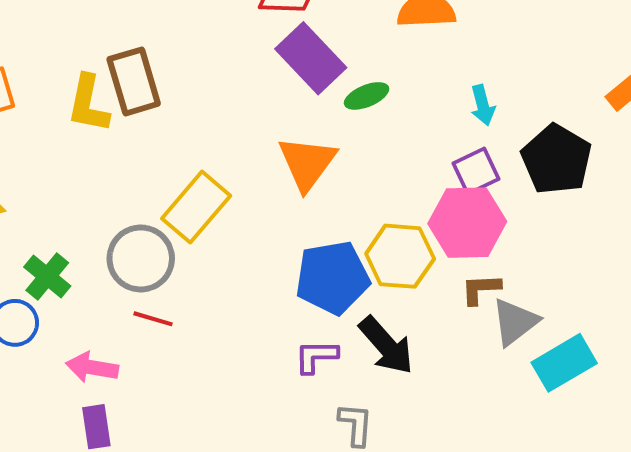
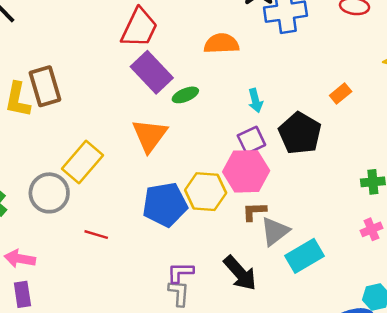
red line: (153, 319) -> (96, 235), moved
black arrow: (386, 345) -> (240, 273), moved
purple L-shape: (316, 356) -> (180, 272), moved

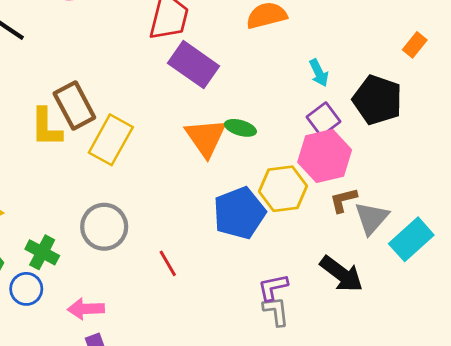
green ellipse: (185, 95) -> (240, 128), moved, turned 50
yellow rectangle: (83, 162) -> (111, 140), moved
red line: (96, 235) -> (168, 263), turned 55

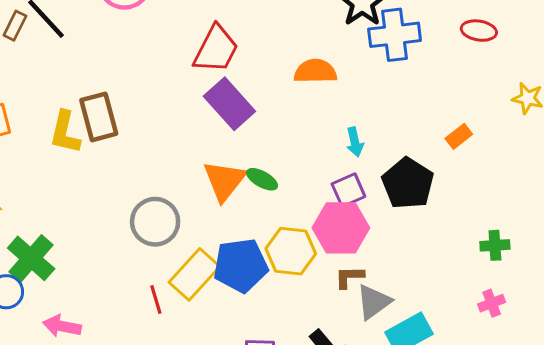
yellow rectangle: (111, 140) -> (194, 274), moved
gray circle: (104, 227) -> (155, 222), moved
green cross: (42, 252) -> (31, 258), size x1.4

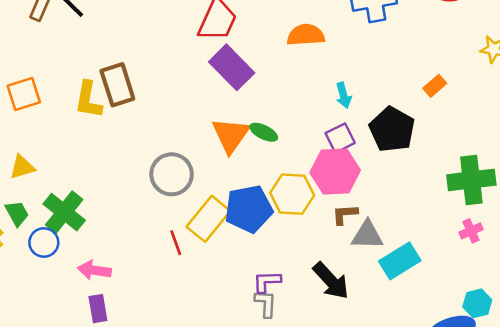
green cross: (495, 245) -> (471, 180), size x1.8
gray triangle: (374, 302) -> (367, 235), turned 40

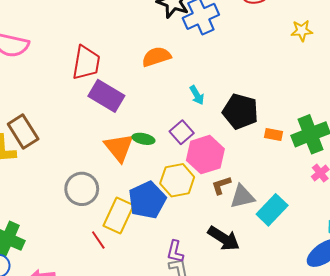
orange rectangle: (435, 86) -> (274, 134), moved, turned 66
purple square: (340, 138) -> (182, 132), moved
purple L-shape: (267, 281) -> (175, 252), turned -60

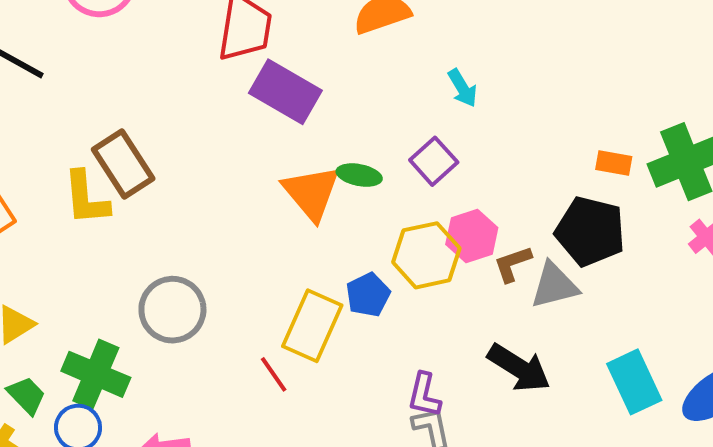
black pentagon: (240, 111) -> (590, 231), moved
pink hexagon: (205, 155) -> (472, 236), moved, size x0.7
gray circle: (82, 189) -> (172, 310), moved
blue pentagon: (147, 200) -> (368, 295), size x0.6
cyan rectangle: (272, 210) -> (634, 382), moved, turned -68

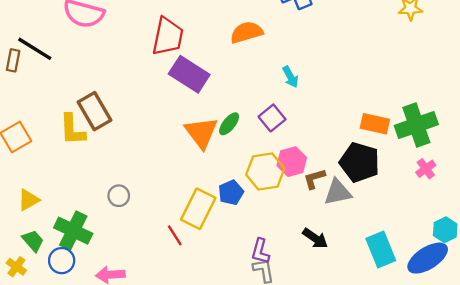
orange rectangle: (614, 163) -> (375, 124), size x1.4
green ellipse: (359, 175) -> (229, 124), turned -65
gray circle: (172, 310) -> (119, 196), size x0.6
black arrow: (519, 368) -> (315, 238), size x0.7

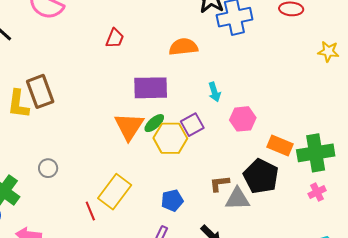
red trapezoid: (168, 36) -> (115, 38), size x0.6
purple rectangle: (189, 74) -> (151, 88), moved, turned -44
pink hexagon: (292, 162) -> (243, 119), moved
yellow hexagon: (265, 171) -> (170, 138), moved
blue pentagon: (231, 193) -> (172, 200), moved

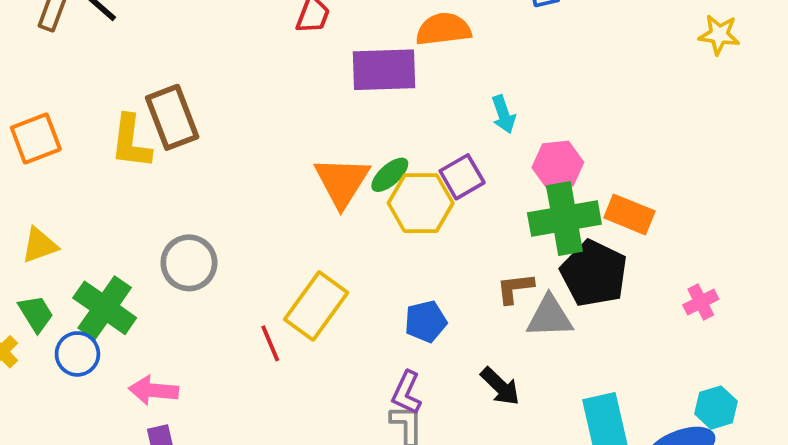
purple rectangle: (151, 88) -> (384, 70), moved
green cross: (316, 153) -> (564, 219), moved
gray circle: (48, 168) -> (189, 263), size x1.5

